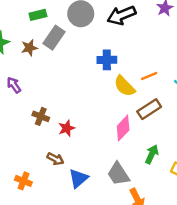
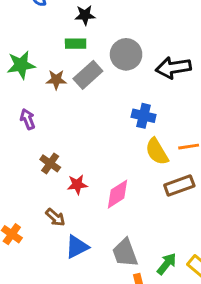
pink diamond: (123, 128) -> (118, 194), moved
green arrow: (152, 154) -> (167, 264), moved

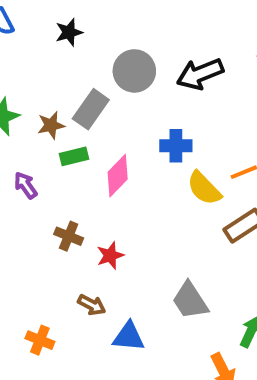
green rectangle: (76, 44) -> (74, 156), moved
pink diamond: (118, 194) -> (118, 176), moved
blue triangle: (77, 247) -> (129, 337), turned 45
gray trapezoid: (125, 253) -> (190, 301), moved

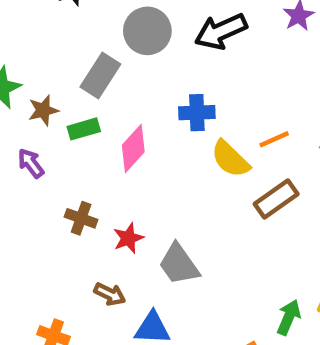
brown star: (51, 125) -> (43, 110), moved
gray trapezoid: (190, 301) -> (179, 264), moved

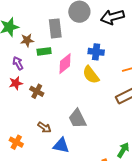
gray rectangle: (100, 75) -> (55, 28), turned -48
yellow semicircle: (230, 159) -> (91, 75), moved
red star: (128, 238) -> (16, 83), moved

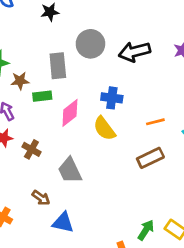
gray trapezoid: (77, 119) -> (70, 170), moved

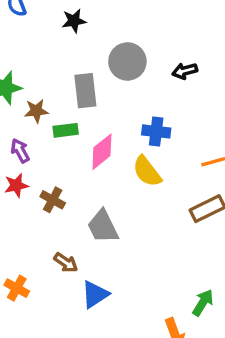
black arrow: (134, 52) -> (185, 71), size x0.6
blue triangle: (63, 222) -> (95, 294), turned -45

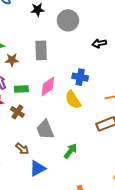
gray circle: (127, 61) -> (68, 20), moved
green rectangle: (66, 130) -> (21, 89), moved
green arrow: (203, 303) -> (70, 151), moved

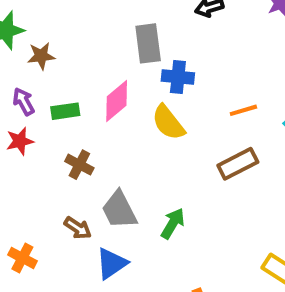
gray rectangle: (41, 50) -> (148, 43), moved
brown cross: (17, 112) -> (79, 165), moved
gray trapezoid: (45, 130) -> (119, 210), moved

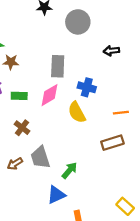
gray rectangle: (148, 43) -> (58, 66), moved
brown arrow: (78, 228) -> (15, 164), turned 105
blue triangle: (112, 263) -> (56, 195), moved

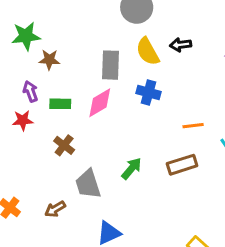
yellow semicircle: (77, 112) -> (148, 51), moved
brown arrow: (15, 164) -> (55, 209), moved
green arrow: (70, 170) -> (131, 169), moved

